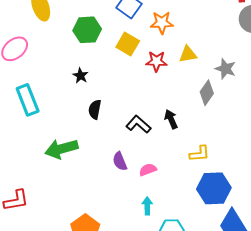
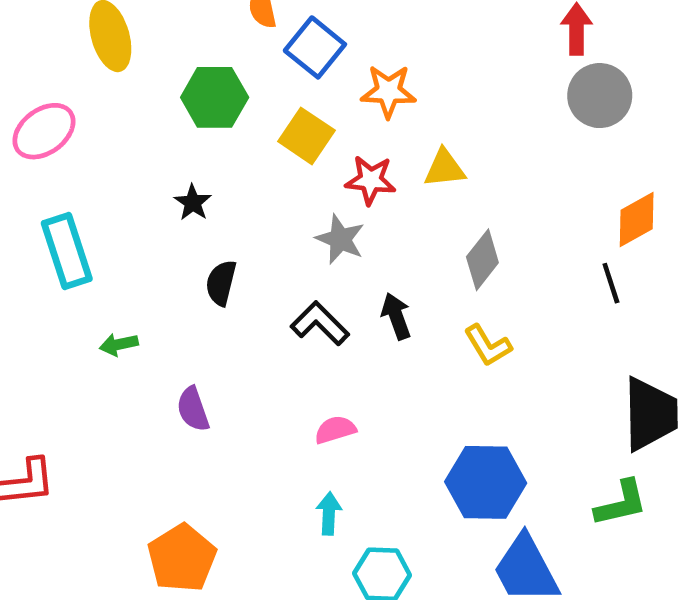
gray star: (225, 69) -> (340, 239), moved
green arrow: (61, 149) -> (119, 344), moved, size x0.5
yellow L-shape: (200, 154) -> (488, 345), moved, turned 60
purple semicircle: (120, 161) -> (193, 409), moved

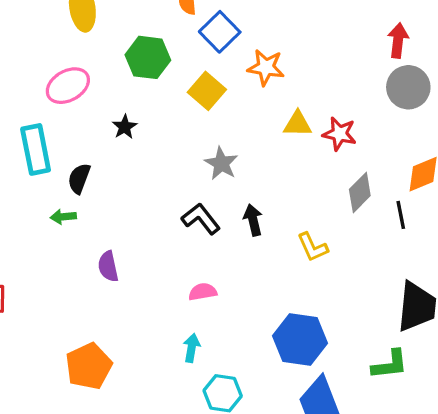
pink ellipse: (44, 131) -> (68, 86), moved
red star: (371, 180) -> (339, 134), moved
gray diamond: (482, 260) -> (360, 193), moved
black semicircle: (221, 283) -> (79, 178), moved

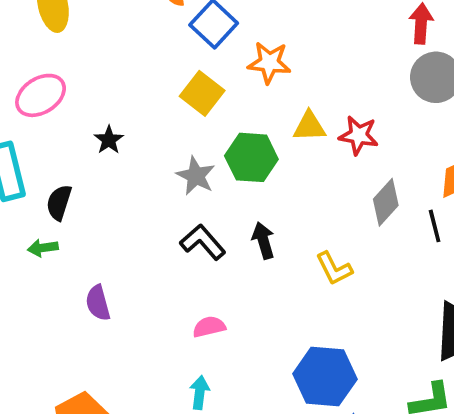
green hexagon: (148, 57) -> (251, 157), moved
gray star: (221, 163) -> (196, 176), moved

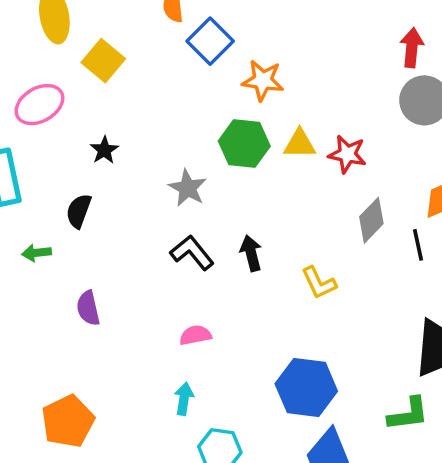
yellow square: (202, 93) -> (103, 61), moved
green hexagon: (251, 157) -> (244, 144), moved
black semicircle: (59, 202) -> (79, 211), moved

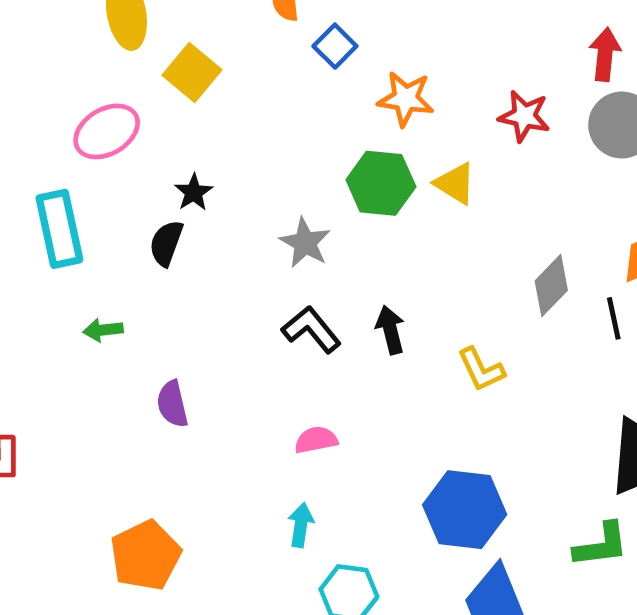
blue square: (210, 41) -> (335, 46), size x0.7
yellow triangle: (300, 144) -> (455, 183), turned 32
red star: (347, 154) -> (524, 116), moved
black semicircle: (79, 211) -> (166, 243), moved

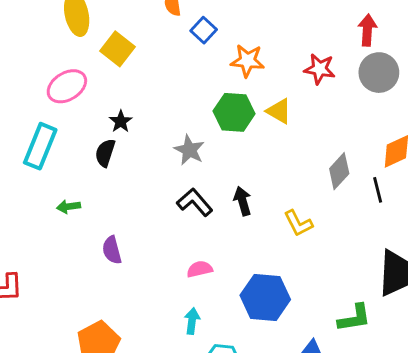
cyan rectangle: (59, 229) -> (40, 146), turned 36
blue hexagon: (465, 510) -> (265, 297), moved
green L-shape: (601, 545) -> (354, 318), moved

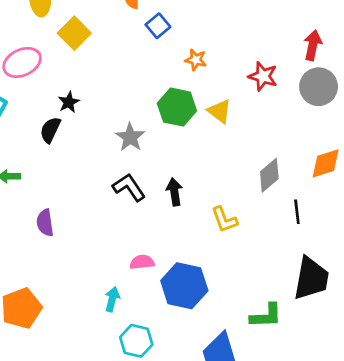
orange star: (247, 61) -> (196, 60), size x0.7
black line: (378, 190) -> (297, 212), moved
pink semicircle: (200, 269) -> (142, 262), moved

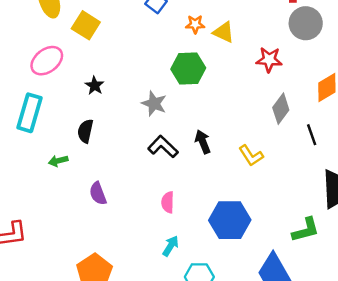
red star: (263, 76) -> (269, 60), moved
yellow triangle: (220, 111) -> (224, 32), moved
black semicircle: (50, 130) -> (85, 131), moved
pink semicircle: (142, 262) -> (168, 202), moved, turned -70
cyan arrow: (112, 299) -> (171, 246), turned 30

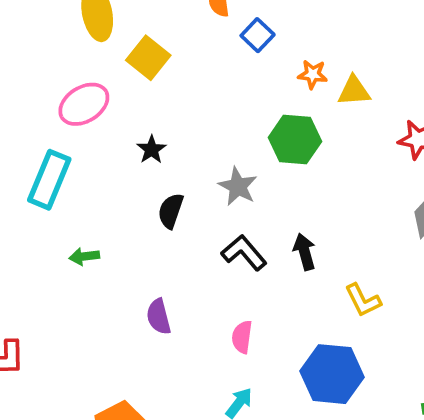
yellow triangle: (224, 32) -> (354, 91), turned -35
black semicircle: (85, 131) -> (171, 211), moved
yellow L-shape: (251, 156) -> (363, 300), moved
purple semicircle: (98, 193) -> (159, 317), moved

